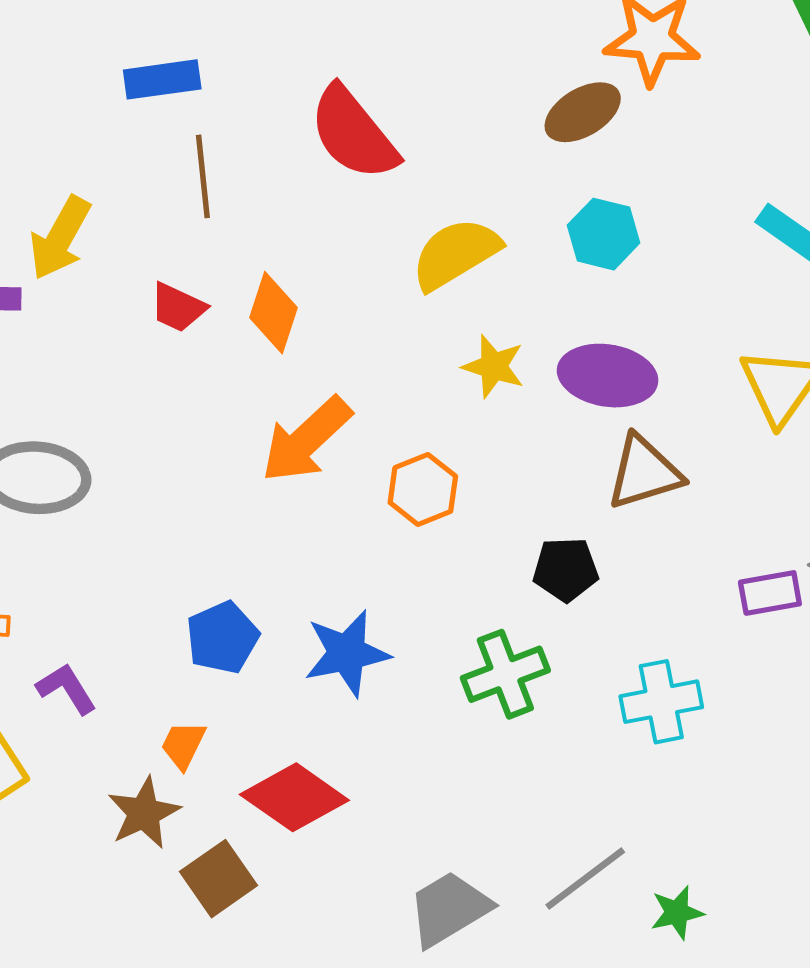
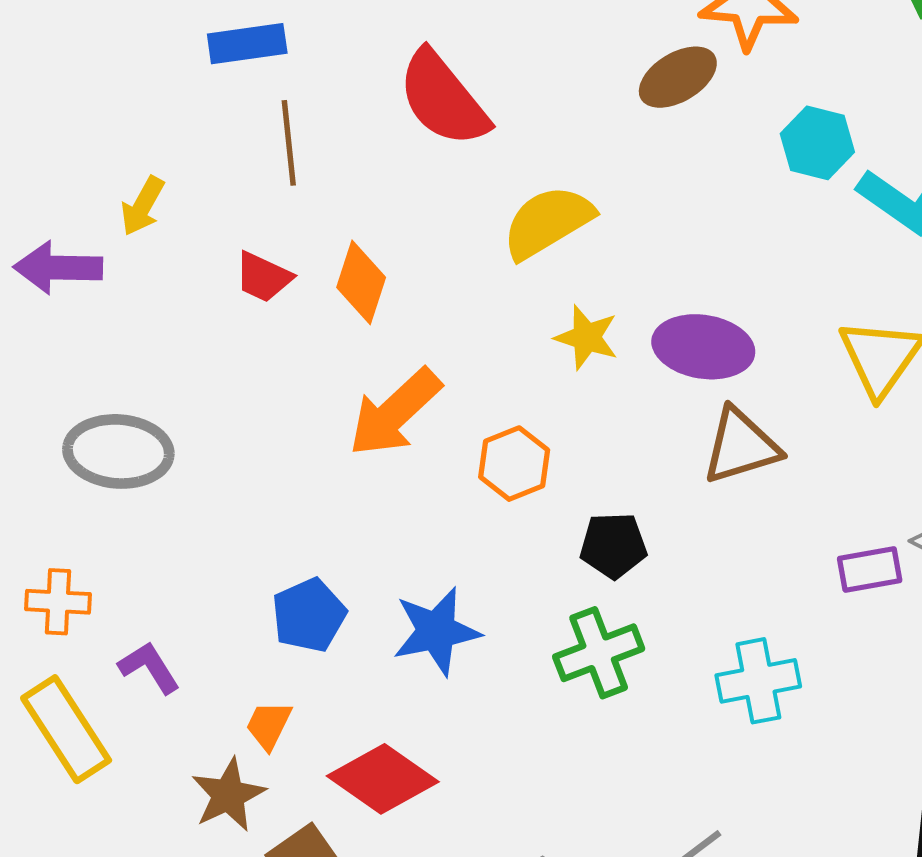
cyan hexagon: (604, 234) -> (817, 143), moved
yellow arrow: (60, 238) -> (143, 206), size x0.7
black pentagon: (566, 569) -> (613, 545), moved

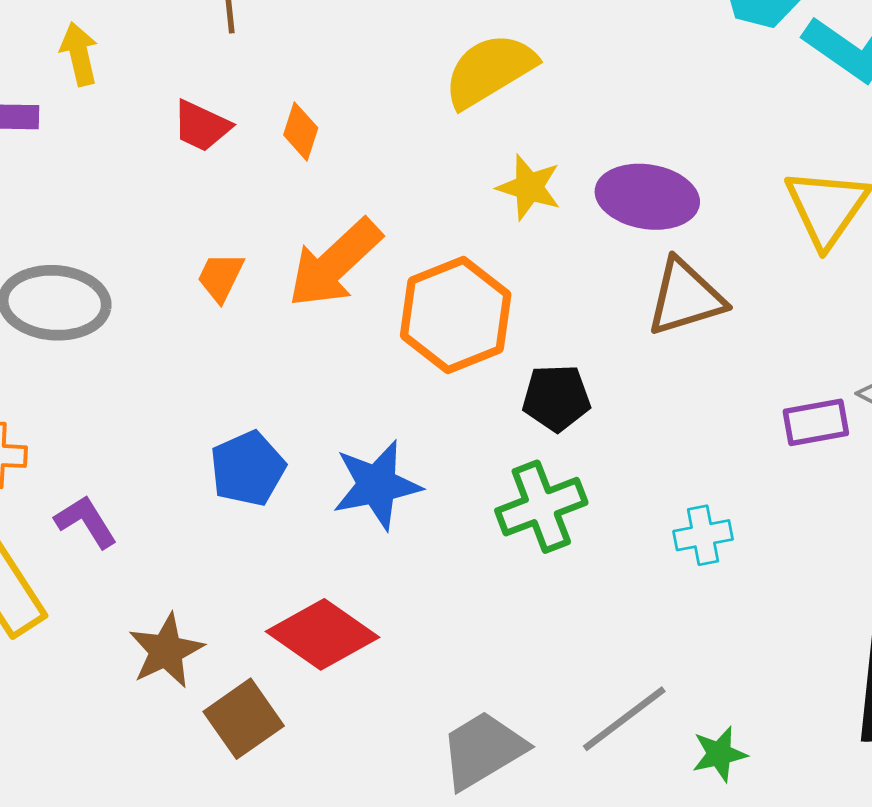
yellow arrow: (143, 206) -> (79, 54), turned 138
orange diamond: (361, 282) -> (301, 131), size x0.7
orange hexagon: (514, 464) -> (456, 315), size x1.5
cyan cross: (758, 681) -> (703, 535), size x0.7
orange trapezoid: (269, 725) -> (220, 277), moved

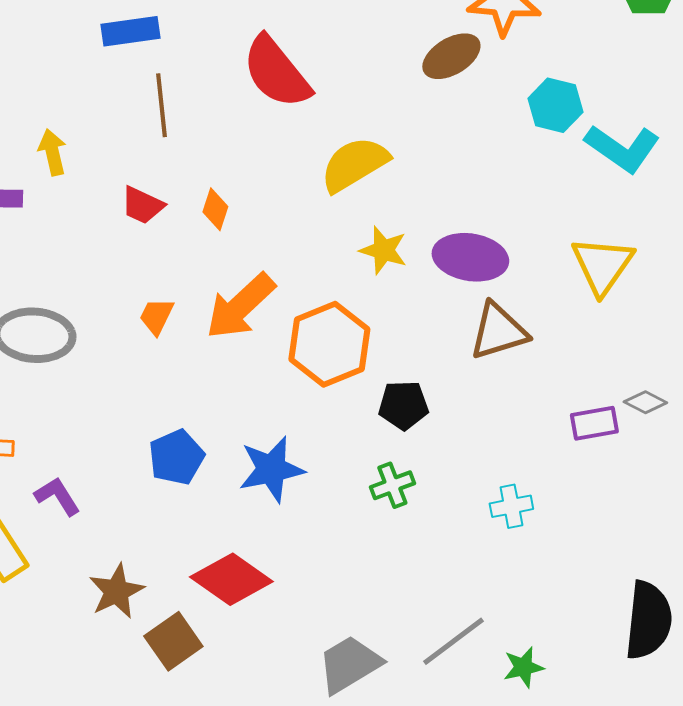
green cross: (541, 507) -> (392, 485), size x0.7

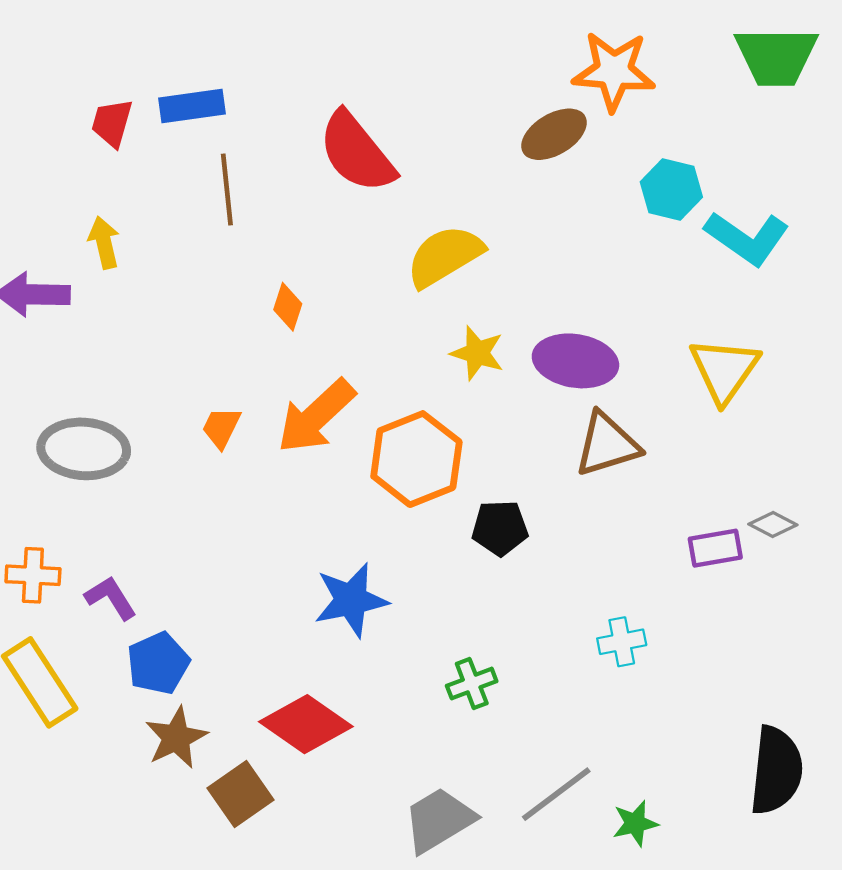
red trapezoid: (142, 205) -> (112, 123), moved, turned 81
blue pentagon: (176, 457) -> (158, 663), moved
green cross: (392, 485) -> (472, 684), moved
purple L-shape: (57, 496) -> (111, 598), moved

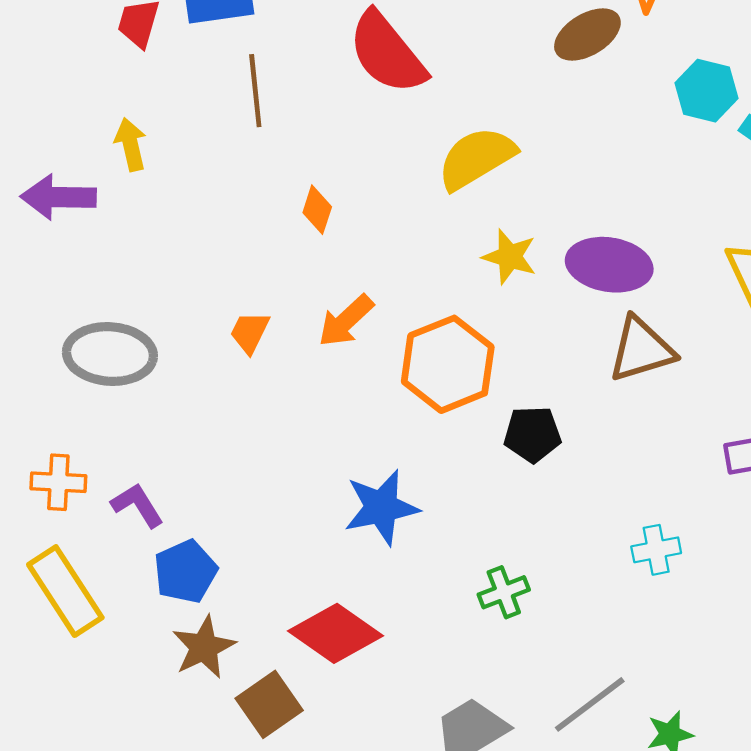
orange arrow: (316, 416) -> (346, 321), size x0.7

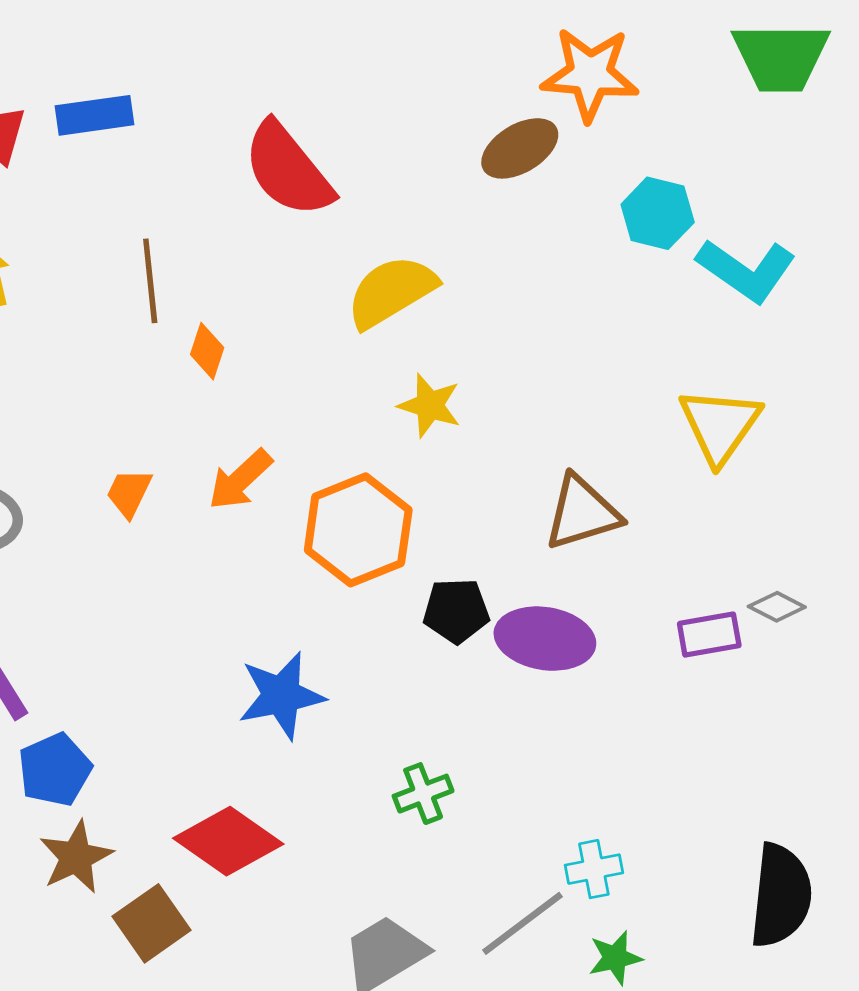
brown line: (255, 91) -> (150, 281), moved
purple ellipse: (609, 265) -> (545, 639), moved
cyan cross: (656, 550) -> (594, 869), moved

